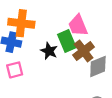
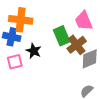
pink trapezoid: (78, 25) -> (84, 21), moved
black star: (49, 51) -> (34, 51), moved

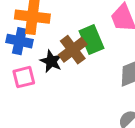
brown cross: (77, 45) -> (73, 50), moved

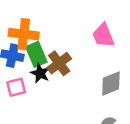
green rectangle: (92, 40) -> (36, 54), moved

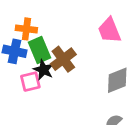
orange cross: (24, 34) -> (26, 29), size x0.7
pink square: (16, 87) -> (30, 82), moved

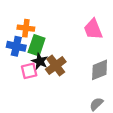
green rectangle: (40, 50) -> (37, 45), turned 42
brown cross: (63, 59) -> (56, 66), moved

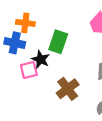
green rectangle: (37, 45) -> (58, 42), moved
brown cross: (56, 66) -> (68, 89), moved

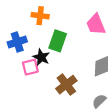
orange cross: (25, 23) -> (40, 16), moved
blue cross: (15, 43) -> (17, 42), turned -30

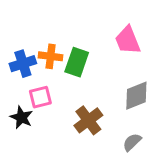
orange cross: (40, 16) -> (51, 56), moved
black star: (41, 57) -> (21, 117), moved

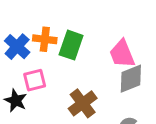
pink trapezoid: (128, 40) -> (122, 54), moved
blue cross: (23, 64) -> (17, 47), turned -30

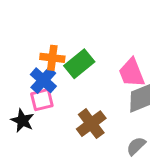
green rectangle: (71, 45) -> (79, 64), turned 32
blue cross: (17, 47) -> (43, 80), moved

